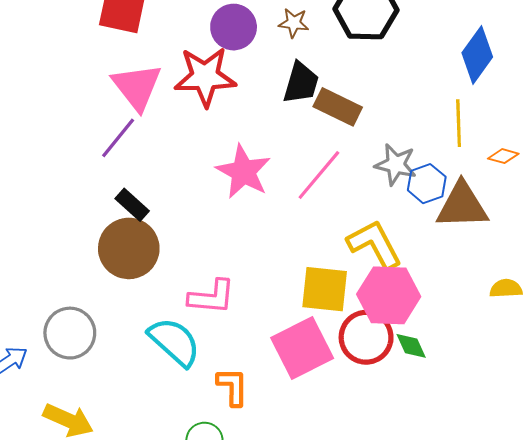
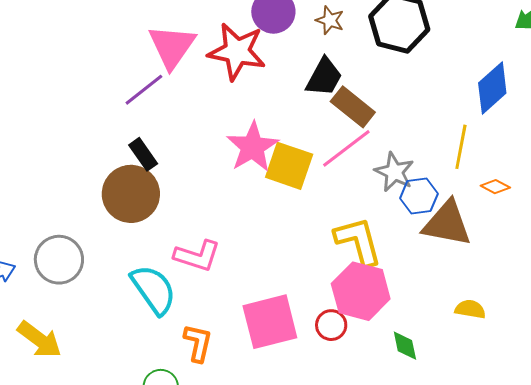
pink line: (319, 175) -> (346, 148), moved
yellow square: (325, 289) -> (289, 166), moved
red circle: (366, 337) -> (331, 325), size x0.6
green diamond: (411, 346) -> (405, 346), moved

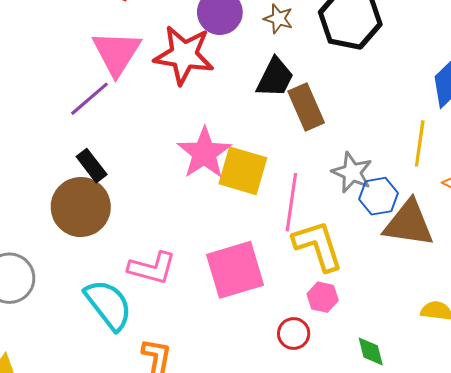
brown rectangle: (353, 107) -> (306, 107), turned 30
pink line: (346, 148) -> (291, 202), moved, turned -42
pink hexagon: (361, 291) -> (323, 297), size x0.5
pink square: (270, 322) -> (235, 270), moved

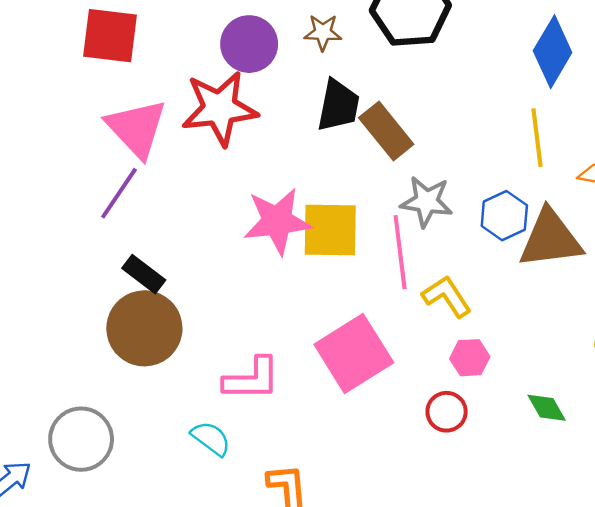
pink star: (204, 153) -> (277, 221), turned -30
gray star: (352, 172) -> (426, 202), moved
yellow L-shape: (318, 246) -> (447, 296), size x0.7
cyan semicircle: (108, 305) -> (211, 438), size x0.6

